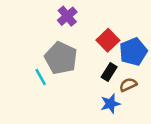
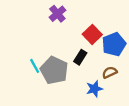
gray pentagon: (61, 58) -> (54, 70), moved
black rectangle: (109, 72) -> (80, 57), moved

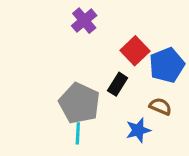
cyan line: (35, 66) -> (78, 133), moved, turned 32
brown semicircle: (110, 72) -> (160, 106), turned 48

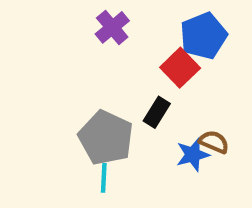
blue pentagon: (167, 65) -> (203, 36), moved
blue star: (138, 130) -> (193, 155), moved

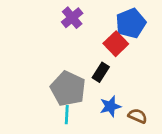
brown semicircle: (214, 142) -> (138, 116), moved
blue star: (193, 155) -> (110, 106), moved

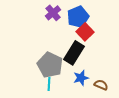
blue pentagon: (131, 23) -> (78, 17), moved
black rectangle: (101, 72) -> (74, 53), size x1.6

